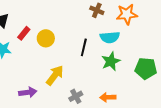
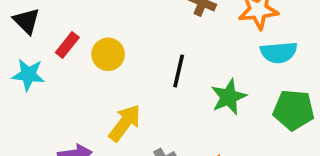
cyan semicircle: (110, 37) -> (279, 52), moved

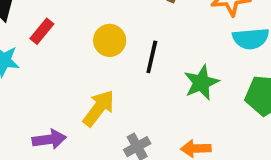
yellow circle: (108, 54) -> (110, 40), moved

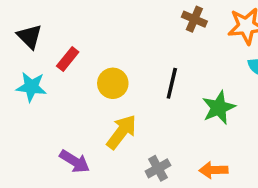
yellow circle: (110, 40) -> (113, 83), moved
purple arrow: (49, 139) -> (75, 161), turned 40

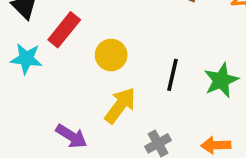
red rectangle: (68, 59) -> (64, 30), size x1.4
black line: (172, 83) -> (172, 75), moved

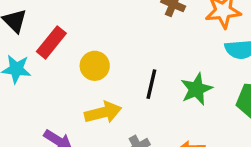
yellow arrow: (120, 106) -> (103, 112), turned 39

